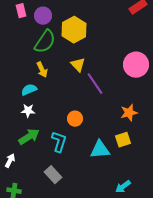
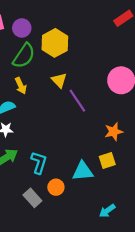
orange circle: (75, 119) -> (56, 187), moved

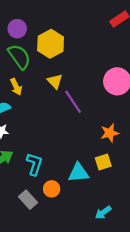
green semicircle: (24, 56) -> (19, 57), turned -70

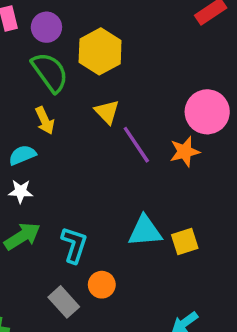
orange star: (110, 133) -> (185, 152), moved
cyan triangle: (78, 173) -> (145, 231), moved

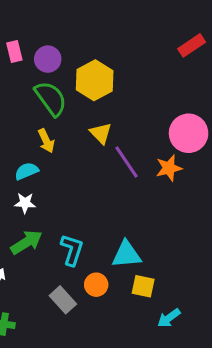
cyan triangle: (145, 231) -> (126, 254), moved
yellow square: (185, 241) -> (143, 286), moved, turned 30

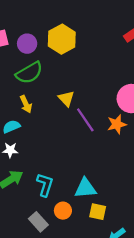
yellow hexagon: (95, 80) -> (62, 39), moved
green semicircle: (51, 98) -> (29, 73), turned 96

